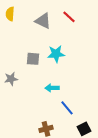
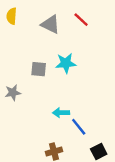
cyan arrow: (52, 88) -> (61, 113), moved

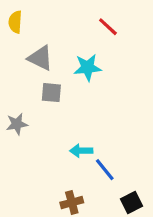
gray triangle: (50, 24) -> (40, 58), moved
cyan star: (66, 63) -> (87, 67), moved

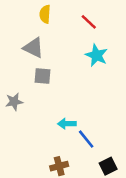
yellow semicircle: (15, 22) -> (45, 14), moved
cyan star: (87, 67) -> (96, 55), moved, turned 30

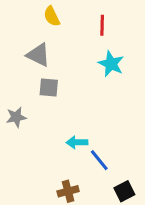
yellow semicircle: (45, 14) -> (52, 16), turned -30
red line: (89, 22) -> (102, 25), turned 48

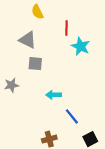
red line: (102, 25) -> (67, 28), moved
cyan arrow: (77, 142) -> (54, 95), moved

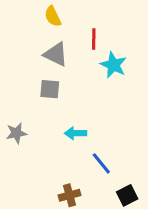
gray triangle: (28, 40) -> (56, 54), moved
gray star: (12, 85) -> (16, 133), moved

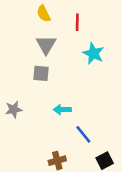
red line: (94, 39) -> (77, 22), moved
gray triangle: (56, 54) -> (46, 45), turned 35

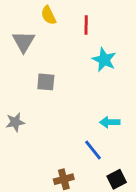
gray triangle: (46, 45) -> (24, 42), moved
cyan arrow: (62, 110) -> (110, 122), moved

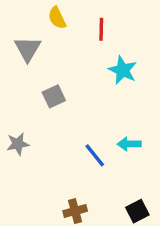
gray square: (46, 82) -> (54, 96), turned -30
blue line: (93, 150) -> (95, 155), moved

